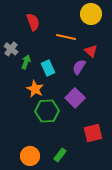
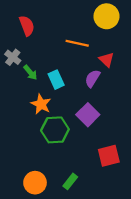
red semicircle: (33, 22) -> (27, 26), moved
green arrow: (26, 62) -> (30, 73), turned 120

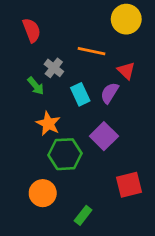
gray cross: (13, 57) -> (54, 68), moved
cyan rectangle: (56, 80) -> (80, 94), moved
orange circle: (35, 183) -> (43, 193), moved

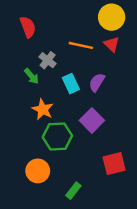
red triangle: (126, 71) -> (112, 44), moved

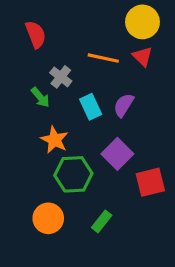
red square: (114, 164) -> (150, 182), moved
green rectangle: (73, 191) -> (102, 221), moved

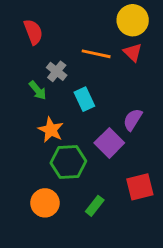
purple semicircle: (124, 105) -> (133, 120), moved
red square: (150, 182) -> (140, 187), moved

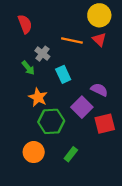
purple semicircle: (133, 120) -> (99, 90), turned 84
red square: (140, 187) -> (105, 124), moved

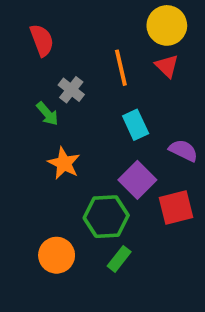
orange line: (72, 40) -> (121, 68), turned 65
cyan rectangle: (63, 74) -> (136, 125), moved
purple semicircle: (99, 90) -> (183, 150), moved
green hexagon: (51, 121) -> (106, 217), moved

